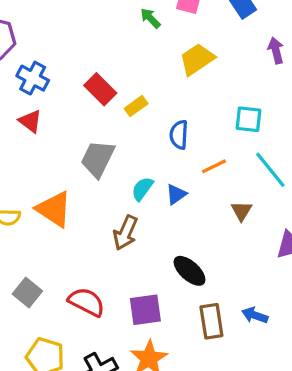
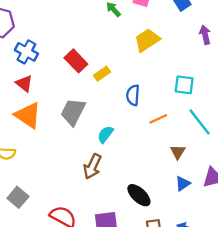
blue triangle: (176, 194) -> (183, 184), moved
orange triangle: (54, 209) -> (28, 115), moved
gray square: (27, 293) -> (18, 197), moved

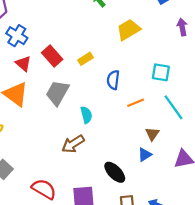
red rectangle: (76, 61) -> (52, 56), moved
red triangle: (24, 83) -> (23, 64), moved
cyan semicircle: (105, 134) -> (86, 115), turned 126
brown arrow: (92, 166) -> (73, 144), turned 30
blue triangle: (183, 184) -> (145, 155), moved

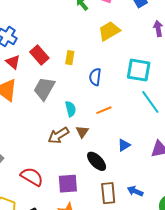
yellow rectangle: (86, 59) -> (70, 58), turned -48
cyan square: (161, 72) -> (139, 70), size x1.4
orange line: (136, 103) -> (104, 110), moved
brown triangle: (152, 134) -> (82, 132), moved

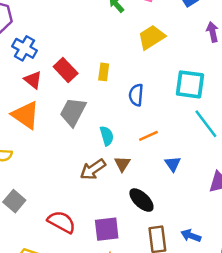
blue triangle: (124, 145) -> (173, 164), moved, turned -32

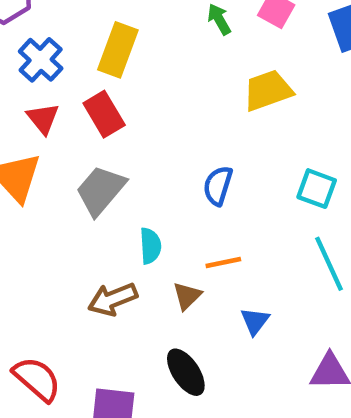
yellow rectangle: (104, 72) -> (118, 50), moved, size x1.6
cyan square: (190, 84) -> (317, 189), size x0.7
brown triangle: (122, 164) -> (187, 296), moved

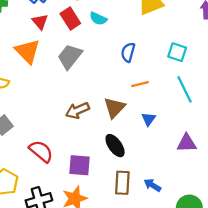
cyan semicircle: (150, 246) -> (98, 19), moved, turned 120
orange line: (223, 263) -> (140, 84), moved
brown triangle: (187, 296) -> (114, 108), size x1.5

